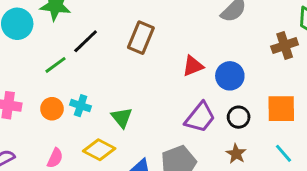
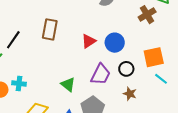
green triangle: (122, 118) -> (68, 84), moved
cyan line: (283, 153) -> (161, 79), moved

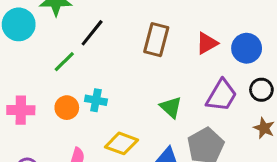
brown rectangle: (50, 29) -> (156, 40), moved

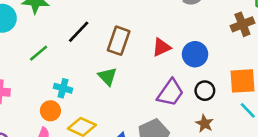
black line: (92, 33) -> (79, 32), moved
green triangle: (171, 107) -> (107, 76), moved
orange circle: (67, 108) -> (50, 111), moved

